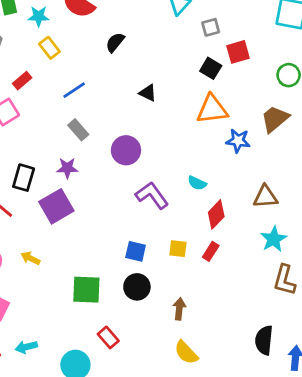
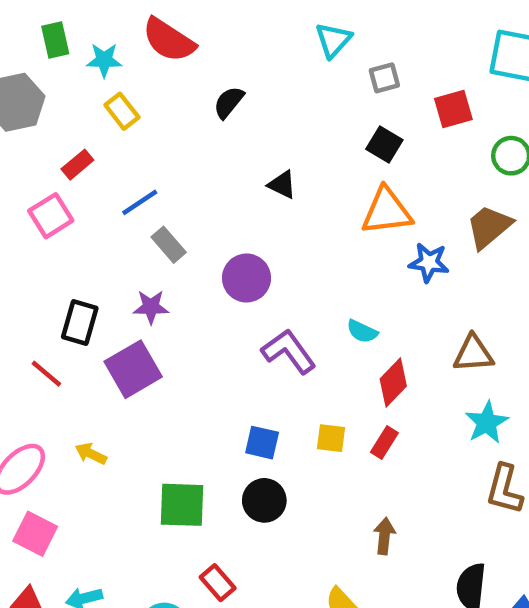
red square: (238, 52) -> (453, 109), moved
blue line: (74, 90) -> (140, 202), moved
brown arrow: (179, 309) -> (384, 536), moved

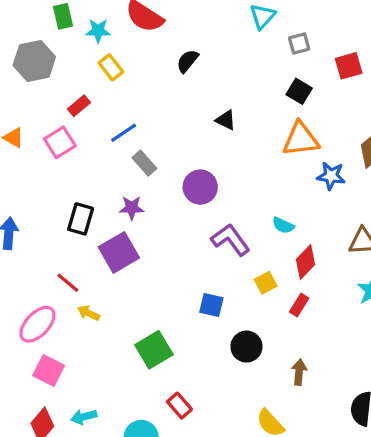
red line: (46, 374) -> (68, 283), moved
yellow square: (331, 438) -> (266, 283), moved, turned -35
black circle: (264, 500) -> (246, 347), moved
green square: (182, 505) -> (154, 350), turned -33

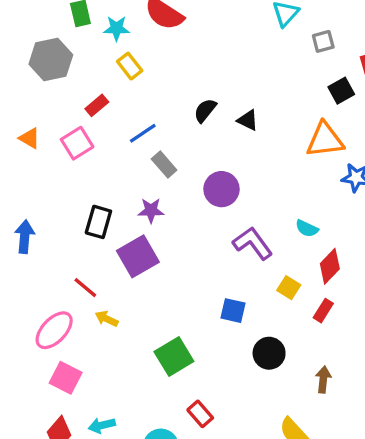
black semicircle: (187, 61) -> (205, 110), moved
black square: (299, 91) -> (341, 91), moved, turned 30
yellow square: (266, 283) -> (289, 288), turned -30

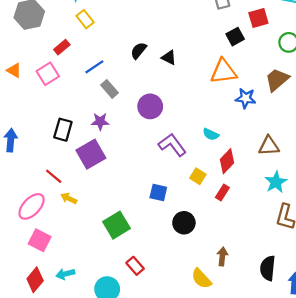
brown arrow: (323, 379) -> (222, 256), moved

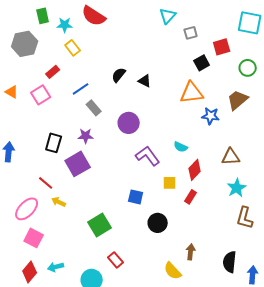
yellow square: (198, 176) -> (170, 183), turned -32

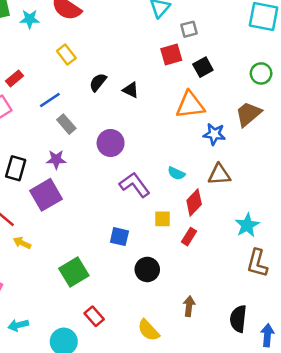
red square: (222, 47) -> (171, 54), moved
yellow rectangle: (73, 48) -> (66, 54), moved
brown triangle: (231, 157) -> (219, 175), moved
yellow semicircle: (173, 271) -> (149, 330), moved

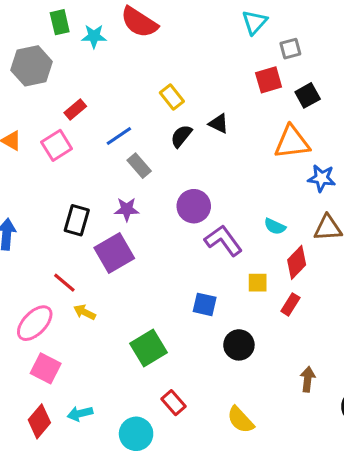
yellow rectangle: (66, 54) -> (172, 97), moved
black semicircle: (98, 82) -> (181, 136), moved
purple circle: (111, 143) -> (194, 206), moved
brown arrow: (189, 306) -> (308, 379), moved

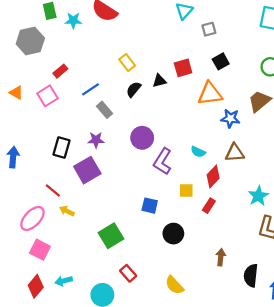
red square: (269, 80) -> (183, 68), moved
black triangle: (219, 124) -> (159, 81), turned -40
purple L-shape: (223, 240) -> (163, 161), turned -112

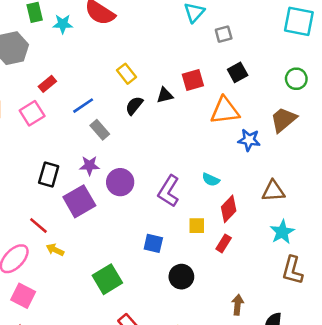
purple circle: (142, 138) -> (120, 182), moved
brown triangle: (235, 153) -> (273, 191), moved

